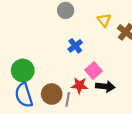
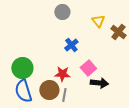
red star: (80, 85) -> (62, 74), moved

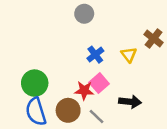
yellow triangle: (98, 21) -> (129, 55), moved
pink square: (88, 68) -> (99, 83), moved
gray line: (64, 95) -> (97, 117), moved, turned -56

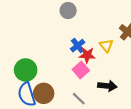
red star: (84, 91) -> (87, 55), moved
brown circle: (68, 110) -> (44, 93), moved

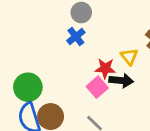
blue cross: (78, 46) -> (76, 37), moved
black arrow: (107, 86) -> (121, 81), moved

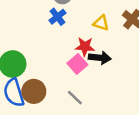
yellow triangle: (129, 57) -> (101, 23), moved, turned -35

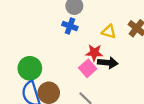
blue cross: (57, 17) -> (70, 26), turned -32

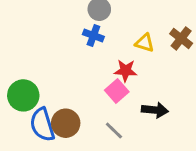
black arrow: (108, 63) -> (155, 110), moved
green circle: (30, 68) -> (23, 95), moved

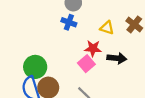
green circle: (23, 95) -> (35, 67), moved
black arrow: (155, 110) -> (117, 58), moved

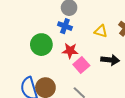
red star: (93, 48) -> (70, 51), moved
green circle: (35, 67) -> (41, 45), moved

